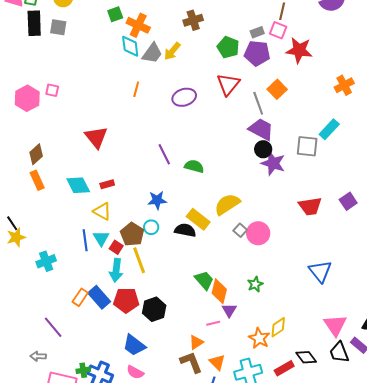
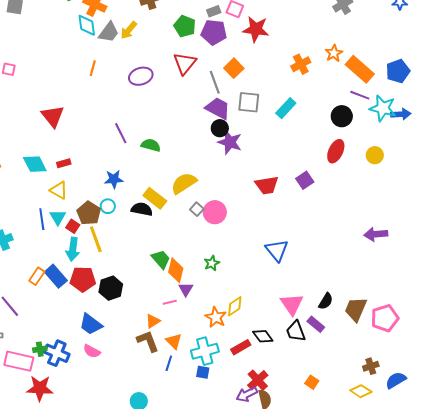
gray square: (307, 146) -> (249, 102), moved

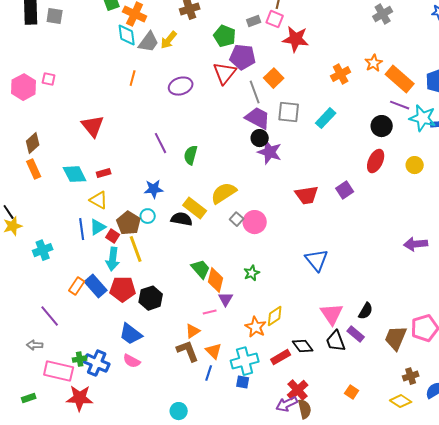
purple pentagon: (214, 32) -> (243, 57), moved
green semicircle: (151, 145) -> (191, 155), turned -90
cyan triangle: (58, 217) -> (98, 227), turned 30
brown trapezoid: (356, 309) -> (396, 338), moved

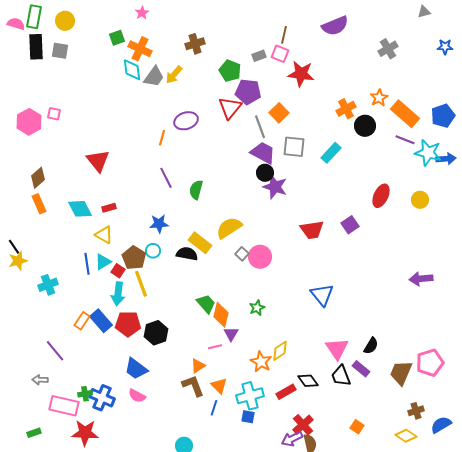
orange line: (133, 78) -> (162, 138), moved
black circle: (382, 126) -> (365, 126), moved

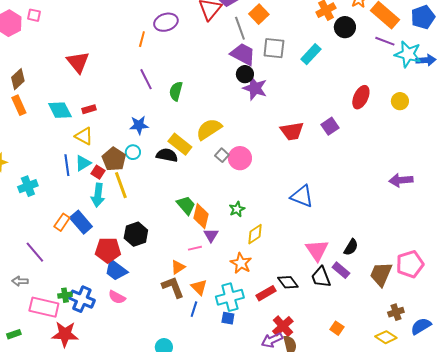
blue triangle: (322, 295) -> (302, 196), turned -30
red pentagon: (128, 324) -> (108, 250), moved
yellow diamond: (280, 351) -> (255, 234), moved

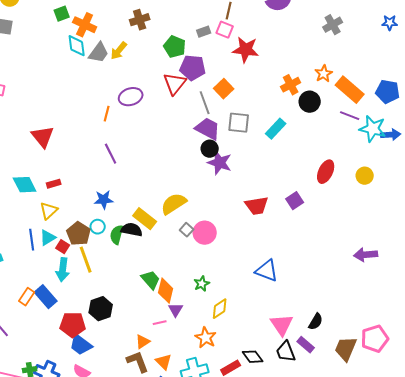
blue pentagon: (423, 17) -> (388, 92), turned 30
green semicircle: (176, 91) -> (117, 235), moved
yellow triangle: (84, 136) -> (49, 211), turned 48

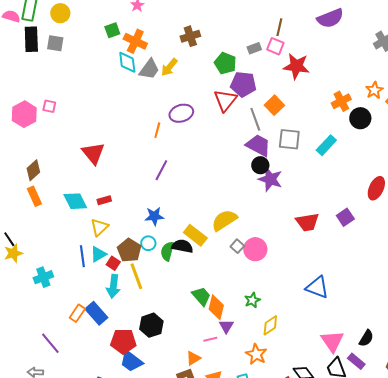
purple line: (111, 154) -> (161, 170), turned 55

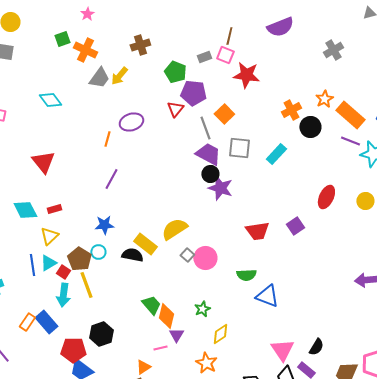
cyan diamond: (127, 62) -> (50, 100), moved, turned -30
red triangle: (225, 100) -> (175, 109), size x0.7
green semicircle: (167, 251) -> (246, 275), moved, turned -108

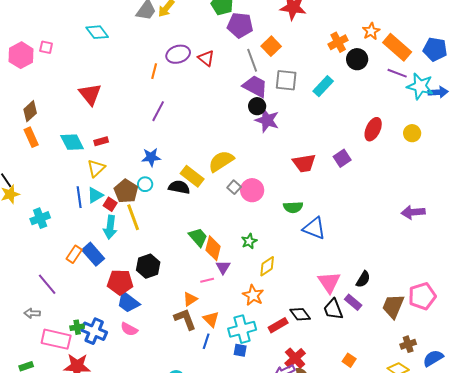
red triangle: (175, 109) -> (206, 58), moved, turned -30

